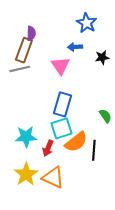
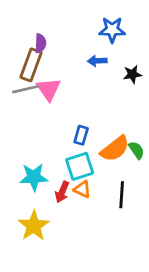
blue star: (87, 23) -> (112, 30), turned -30
pink triangle: (60, 66) -> (49, 89), moved
blue rectangle: (63, 104) -> (81, 135), size x0.6
orange semicircle: (76, 142) -> (115, 149), moved
orange triangle: (53, 177) -> (82, 189), moved, size x0.6

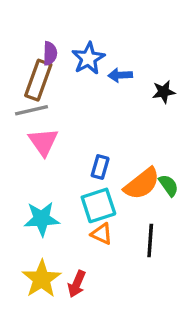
blue star: (112, 30) -> (88, 58), moved, turned -30
pink triangle: (49, 89) -> (43, 142), moved
red arrow: (62, 192) -> (77, 284), moved

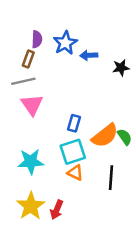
brown rectangle: (38, 80) -> (28, 59), size x0.6

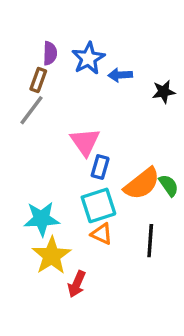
gray line: (23, 81) -> (32, 110), turned -40
pink triangle: (32, 105) -> (85, 142), moved
yellow star: (31, 206) -> (52, 256), moved

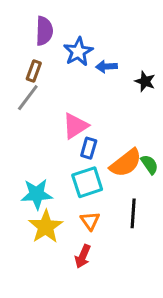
purple semicircle: (50, 53) -> (44, 31), moved, size x1.4
black star: (164, 92) -> (145, 81), turned 30
pink triangle: (85, 142) -> (75, 126), turned 32
orange triangle: (102, 234) -> (90, 221), moved, turned 30
red arrow: (77, 284) -> (83, 256), moved

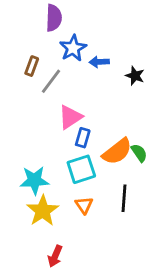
purple semicircle: (44, 31) -> (54, 18), moved
gray line: (28, 98) -> (51, 81), moved
red arrow: (83, 256) -> (55, 256), moved

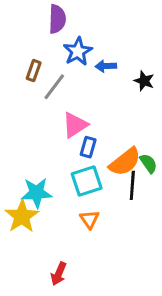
black line: (124, 198) -> (132, 185), moved
yellow star: (43, 211) -> (22, 216), moved

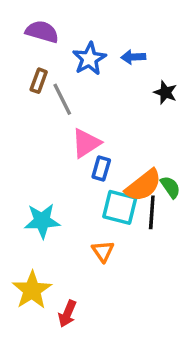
purple semicircle: (57, 19) -> (42, 32), moved, turned -76
blue arrow: (106, 66) -> (133, 57), moved
gray line: (54, 87) -> (62, 99), turned -64
cyan square: (87, 181) -> (120, 207), moved, turned 32
yellow star: (22, 216) -> (32, 290), moved

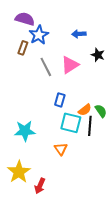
blue star: (89, 59) -> (39, 35), moved
gray line: (62, 99) -> (46, 67), moved
pink triangle: (86, 143) -> (70, 65), moved
orange semicircle: (143, 185) -> (85, 110), size x0.6

